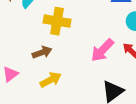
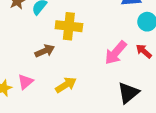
brown arrow: (42, 52) -> (45, 51), moved

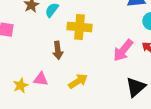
brown arrow: (45, 51) -> (58, 50), turned 108
pink triangle: (25, 82) -> (41, 79), turned 49

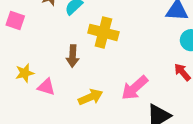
pink arrow: (123, 50) -> (135, 88), moved
yellow star: (21, 85) -> (25, 73), moved

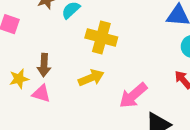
brown arrow: (73, 56) -> (44, 65), moved
yellow arrow: (91, 97) -> (91, 78), moved

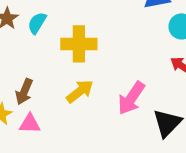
brown arrow: (44, 65) -> (24, 92), turned 35

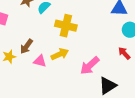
pink triangle: (30, 124) -> (40, 61), moved

